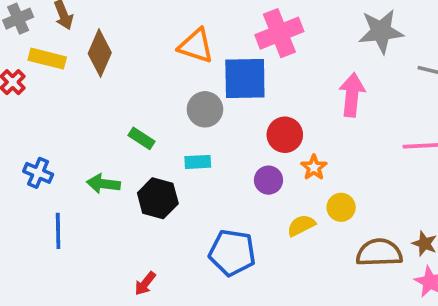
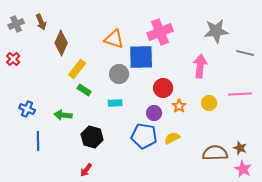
yellow rectangle: (47, 59) -> (77, 69), moved, turned -66
black hexagon: (158, 198) -> (92, 137), moved
yellow circle: (341, 207) -> (209, 103), moved
blue pentagon: (232, 253) -> (144, 136), moved

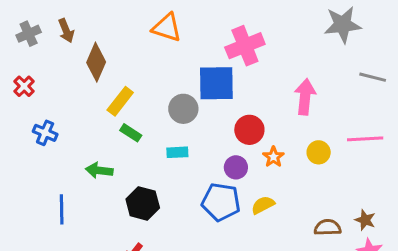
gray star: (216, 31) -> (343, 25), moved
orange triangle: (114, 39) -> (167, 28), moved
blue cross: (27, 109) -> (45, 133), moved
brown semicircle: (215, 153) -> (328, 227), size x0.7

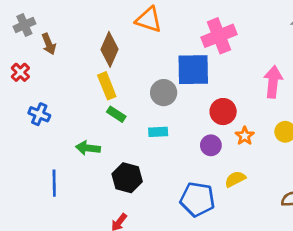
brown arrow: (66, 31) -> (49, 44), moved
brown diamond: (96, 62) -> (110, 49), moved
yellow rectangle: (120, 101) -> (107, 86), turned -60
blue pentagon: (221, 202) -> (197, 199), moved

